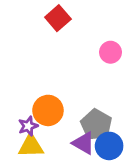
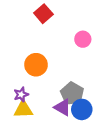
orange circle: (48, 110) -> (36, 65), moved

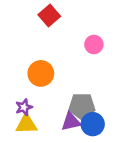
gray pentagon: (72, 93) -> (82, 106), turned -30
purple triangle: (63, 107) -> (71, 122), turned -42

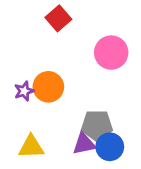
pink circle: (94, 44) -> (111, 53), size x1.5
purple star: (24, 107) -> (24, 91), moved

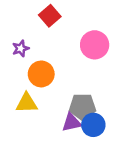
purple star: (24, 91) -> (21, 49), moved
yellow triangle: (31, 147) -> (27, 103), moved

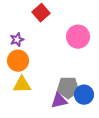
orange circle: (41, 74) -> (18, 61), moved
blue circle: (93, 125) -> (84, 95), moved

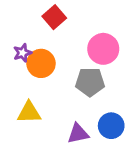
orange circle: (18, 61) -> (41, 63), moved
gray pentagon: (68, 88) -> (90, 82), moved

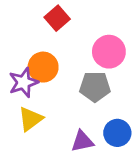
purple star: (22, 53) -> (23, 82), moved, size x1.5
yellow triangle: (29, 112) -> (30, 119), turned -35

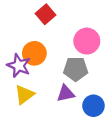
purple star: (23, 82) -> (19, 66), turned -30
purple triangle: (82, 141) -> (66, 93), moved

